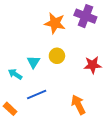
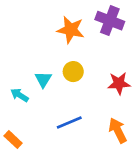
blue line: (37, 95) -> (69, 123), moved
orange arrow: (78, 105) -> (118, 130), moved

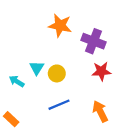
purple cross: (110, 21) -> (94, 41), moved
yellow circle: (73, 72) -> (57, 73), moved

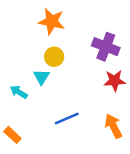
orange star: (60, 26) -> (52, 21), moved
yellow circle: (57, 73) -> (54, 57), moved

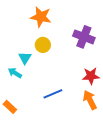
cyan triangle: (41, 77) -> (25, 58), moved
red star: (115, 81) -> (91, 76), moved

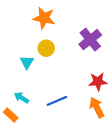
purple cross: (84, 37) -> (90, 40), turned 30
cyan arrow: (15, 73) -> (21, 98), moved

